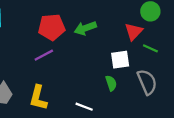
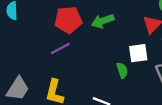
green semicircle: (111, 83) -> (122, 70), moved

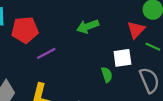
red pentagon: (68, 20) -> (25, 30), moved

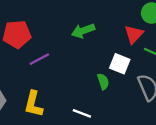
white square: (122, 58) -> (120, 64), turned 30

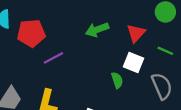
red triangle: (134, 34) -> (136, 33), moved

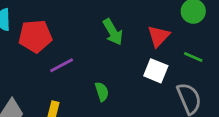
green arrow: (97, 30) -> (113, 32), turned -100
green semicircle: (117, 80) -> (102, 92), moved

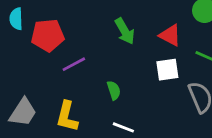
red triangle: (159, 36) -> (170, 35), turned -45
white square: (156, 71) -> (167, 70), turned -30

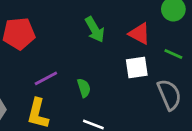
purple line: (74, 64) -> (46, 78), moved

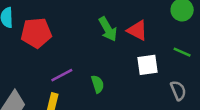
red triangle: (139, 34) -> (137, 30), moved
gray semicircle: (169, 95) -> (178, 90), size x0.7

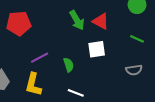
white square: (148, 65) -> (97, 49), moved
gray semicircle: (178, 90) -> (134, 70), turned 105

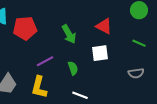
green arrow: (77, 20) -> (69, 34), moved

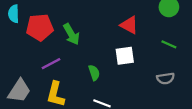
green arrow: (69, 34) -> (71, 34), moved
purple line: (45, 61) -> (51, 64), moved

